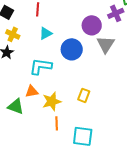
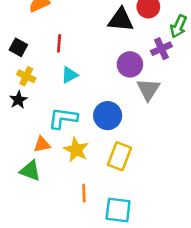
blue circle: (72, 49) -> (108, 116), moved
orange triangle: (32, 91) -> (42, 144), moved
yellow rectangle: (84, 95) -> (119, 156), size x1.5
yellow star: (52, 101) -> (76, 150), moved, turned -30

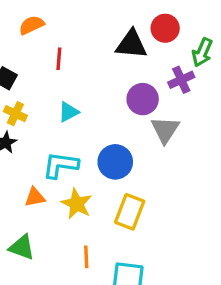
red line: (59, 43) -> (59, 59), moved
green triangle: (30, 171) -> (22, 247), moved

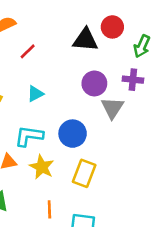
red line: (59, 59) -> (28, 51), turned 42
purple cross: (181, 80) -> (133, 80), moved, turned 30

